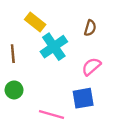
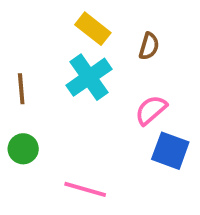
yellow rectangle: (35, 22) -> (93, 29), moved
blue square: (83, 98) -> (170, 151), moved, turned 30

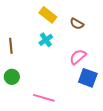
brown semicircle: (149, 46) -> (77, 24), turned 104
cyan cross: (89, 77) -> (46, 40), size x0.6

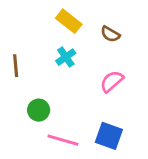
green circle: (12, 77) -> (39, 110), moved
blue square: (88, 78) -> (109, 136), moved

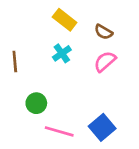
pink semicircle: (112, 81) -> (105, 61), moved
blue square: (109, 136) -> (102, 127), turned 30

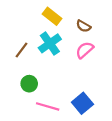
cyan cross: (62, 53) -> (50, 43), size x1.5
brown line: (15, 61) -> (22, 50), moved, turned 42

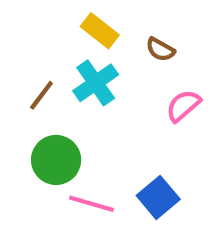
pink semicircle: (85, 50) -> (183, 106), moved
green circle: (29, 84) -> (56, 160), size x1.5

